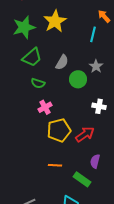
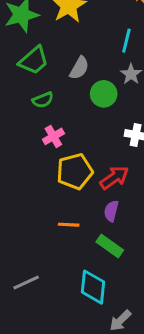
cyan line: (93, 34) -> (126, 41), moved
green semicircle: (38, 83) -> (43, 100), turned -40
purple semicircle: (95, 161) -> (111, 211), moved

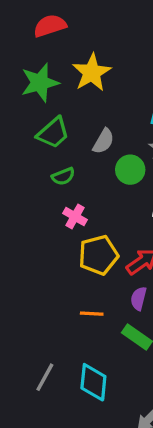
pink cross: (53, 136) -> (75, 217), turned -30
gray line: (26, 283) -> (45, 377), turned -36
cyan diamond: (93, 287) -> (93, 382), moved

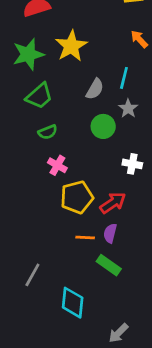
gray semicircle: (103, 141) -> (95, 89), moved
orange line: (92, 314) -> (85, 237), moved
gray line: (45, 377) -> (32, 275), moved

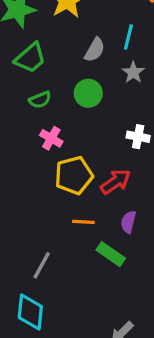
green circle: (103, 126) -> (88, 93), moved
purple semicircle: (110, 233) -> (128, 222), moved
gray line: (32, 275) -> (42, 265), moved
cyan diamond: (73, 303) -> (30, 312), moved

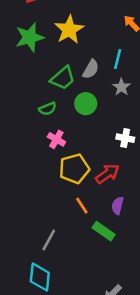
green trapezoid: (30, 58) -> (63, 78), moved
orange line: (83, 222) -> (82, 206), turned 54

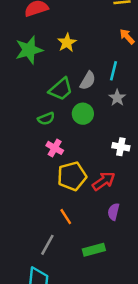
yellow star: (69, 30) -> (67, 43), size x0.7
orange line: (82, 206) -> (66, 217), moved
green rectangle: (104, 231) -> (94, 250), moved, turned -50

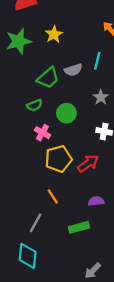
gray semicircle: (88, 81) -> (73, 70), turned 42
gray star: (117, 98) -> (101, 97), moved
green circle: (83, 114) -> (66, 113), moved
purple semicircle: (113, 212) -> (96, 201), moved, turned 70

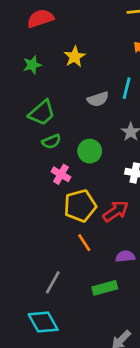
green star: (19, 41) -> (32, 65), size x0.6
green trapezoid: (48, 78) -> (42, 113), moved
orange line: (53, 197) -> (84, 243), moved
cyan diamond: (28, 256) -> (43, 322), turned -35

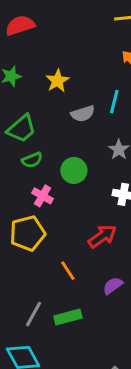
yellow star: (75, 57) -> (57, 81), moved
yellow pentagon: (80, 206) -> (28, 233), moved
purple semicircle: (125, 256) -> (113, 286), turned -30
green rectangle: (105, 288) -> (68, 317), moved

